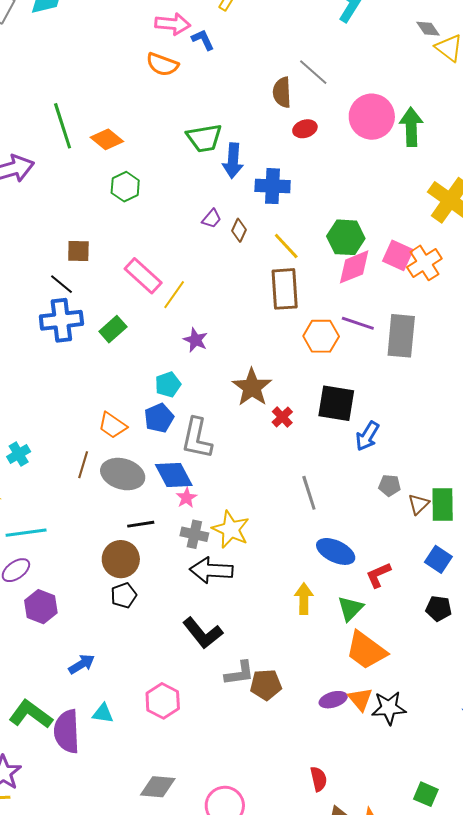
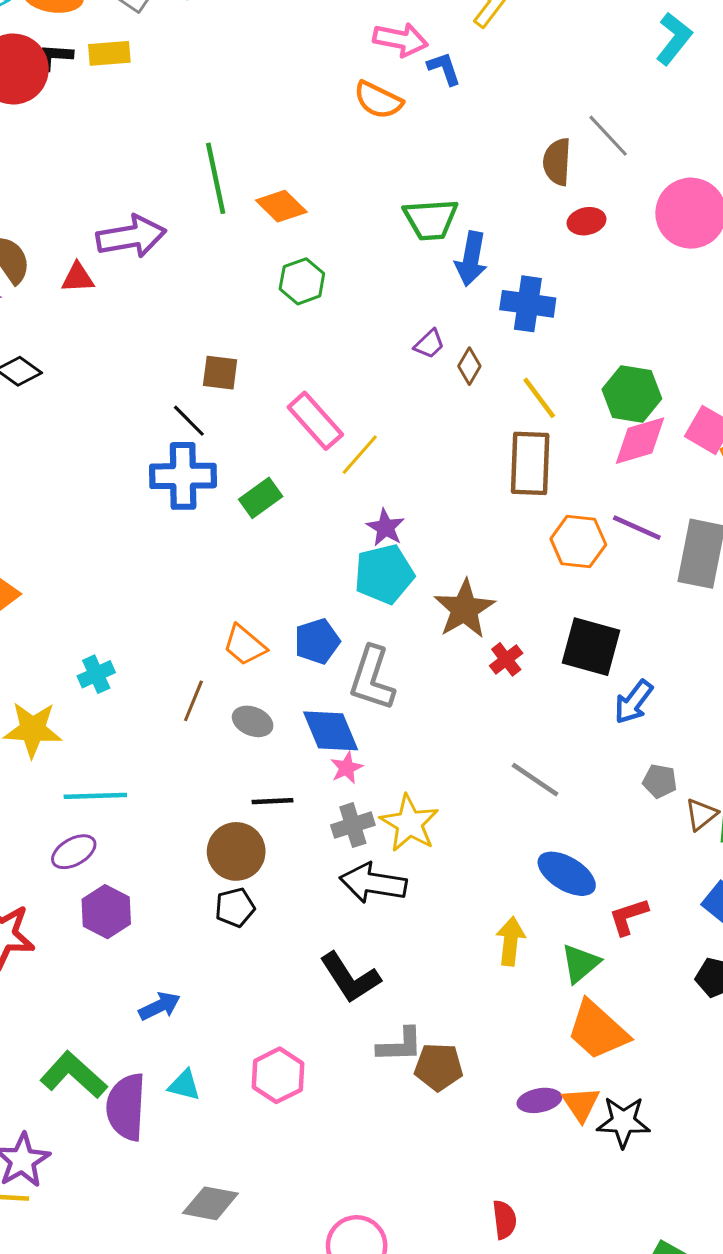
cyan pentagon: (168, 384) -> (384, 574), moved, size x1.5
gray ellipse: (123, 474) -> (253, 721), size x0.6
gray line: (309, 493) -> (535, 780), turned -44
gray cross: (194, 534) -> (353, 825), turned -36
gray diamond: (158, 787) -> (210, 1203), moved

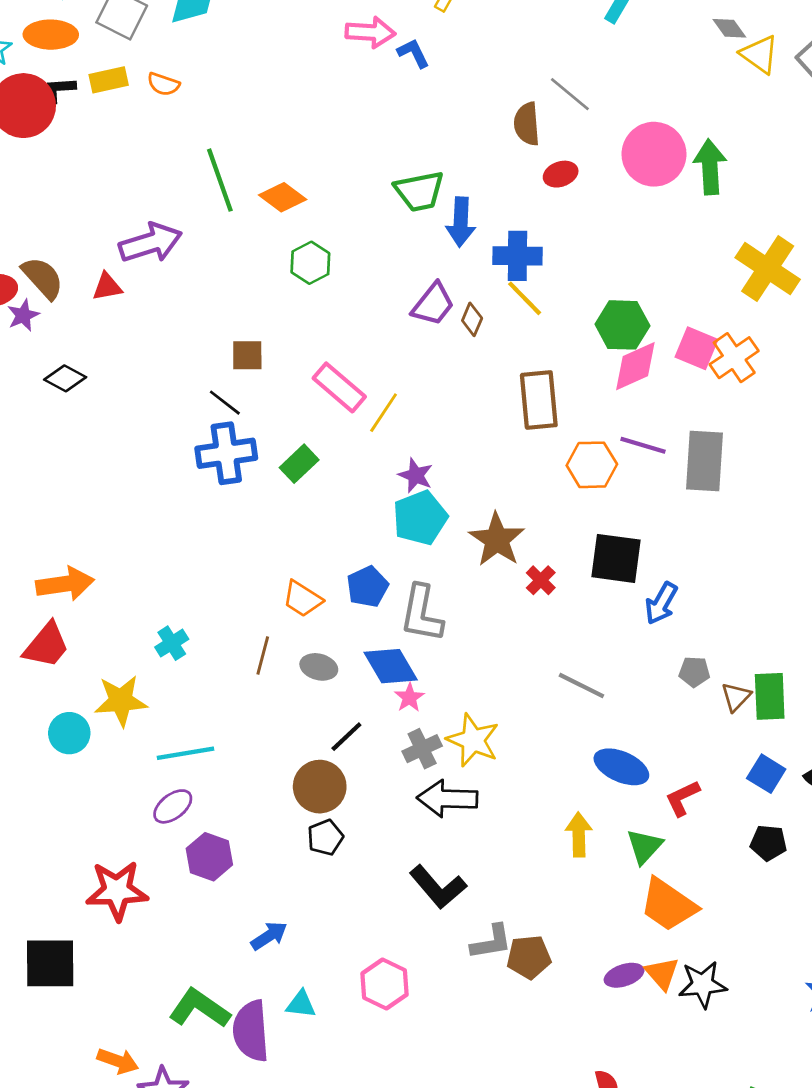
orange semicircle: (378, 100) -> (163, 84), moved, size x0.7
purple trapezoid: (429, 344) -> (433, 304), size x1.6
yellow line: (539, 398) -> (525, 298), moved
black line: (272, 801) -> (346, 737), turned -33

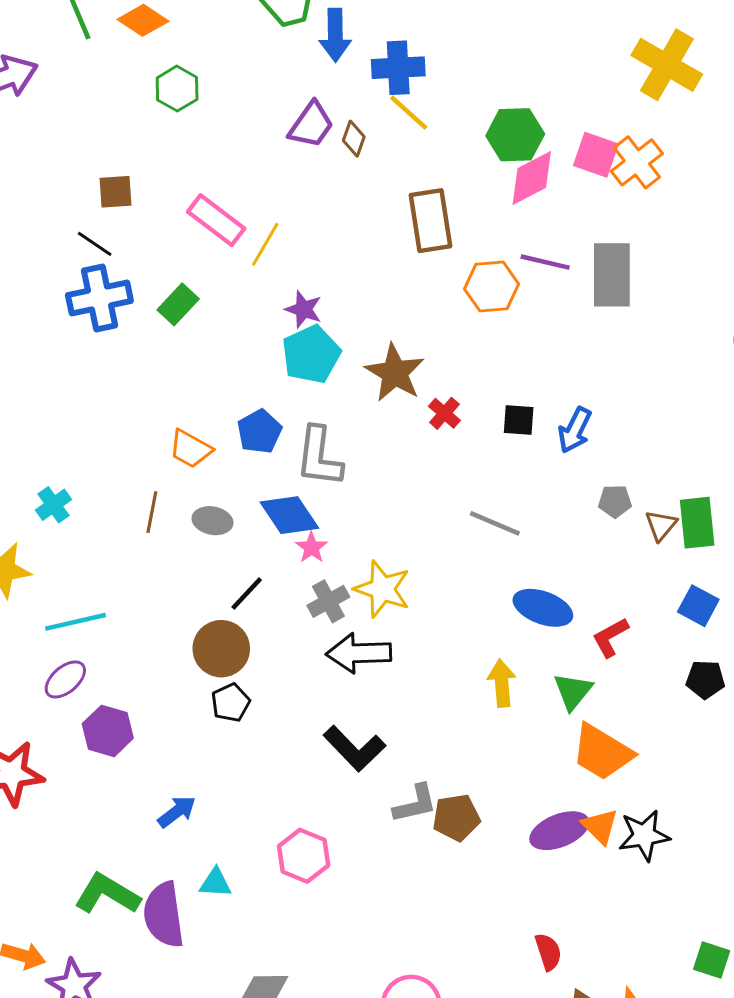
black square: (616, 558) -> (519, 420), moved, size x0.6
purple ellipse: (624, 975) -> (559, 831), size x1.4

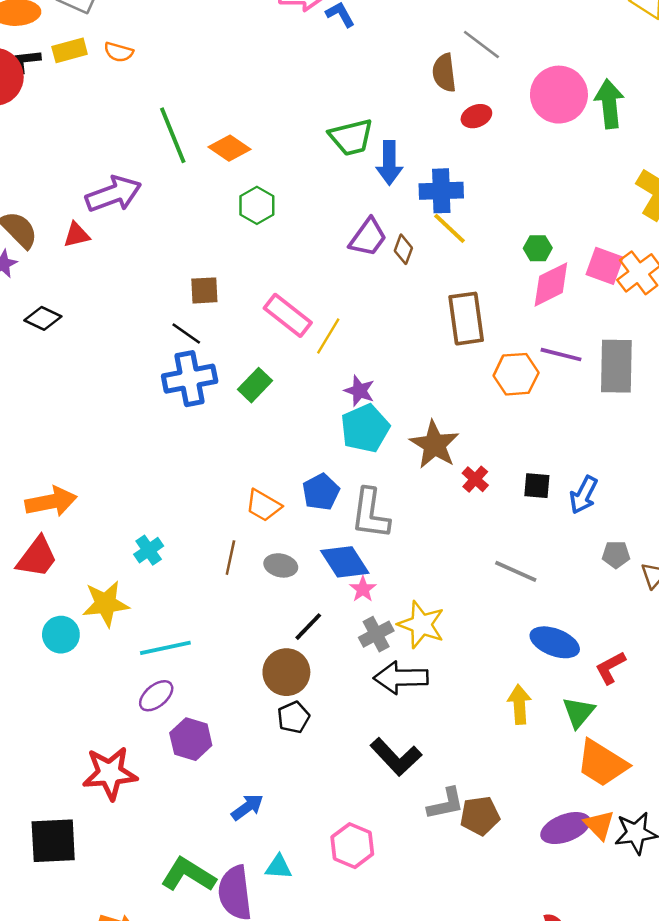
green hexagon: (515, 135) -> (538, 248), size x0.6

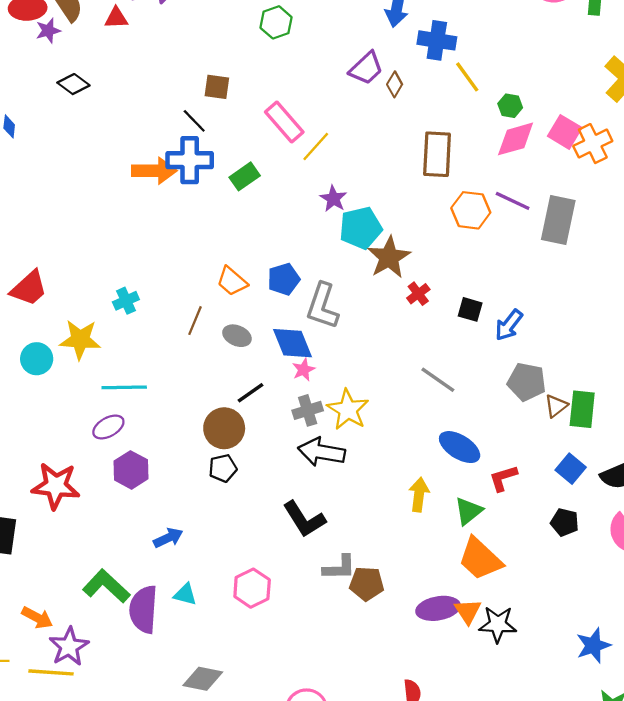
yellow line: (449, 228) -> (467, 77), moved
cyan pentagon: (365, 428) -> (361, 228), moved
orange arrow: (51, 502) -> (154, 171), moved
gray pentagon: (616, 555) -> (527, 382), size x1.6

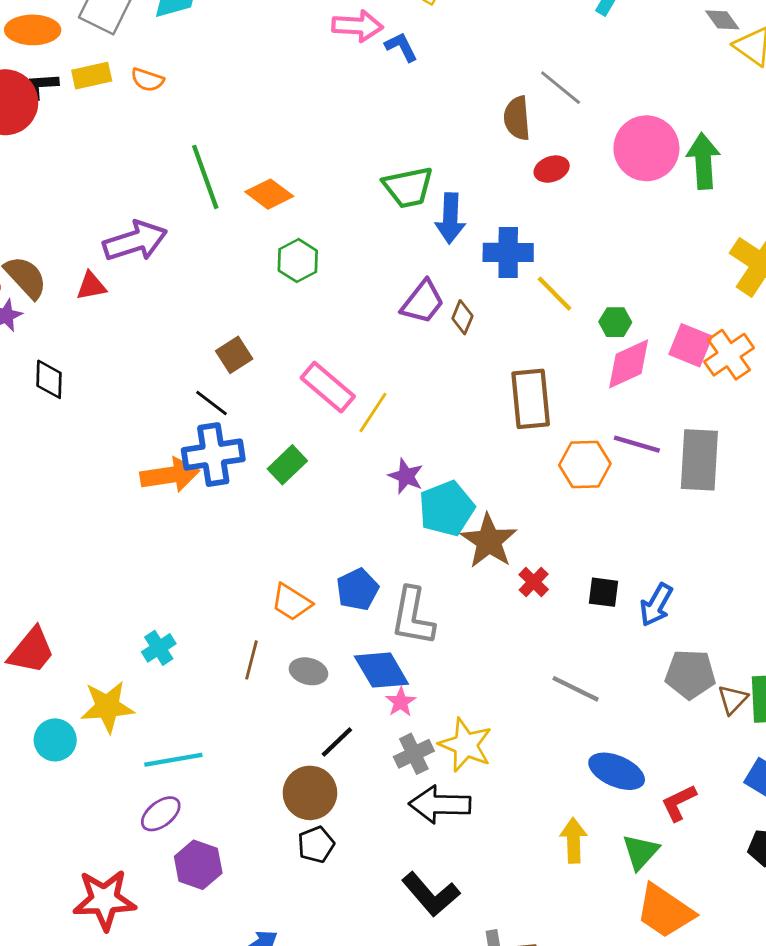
black diamond: (73, 84) -> (49, 379), turned 64
brown square: (217, 87) -> (234, 355), turned -32

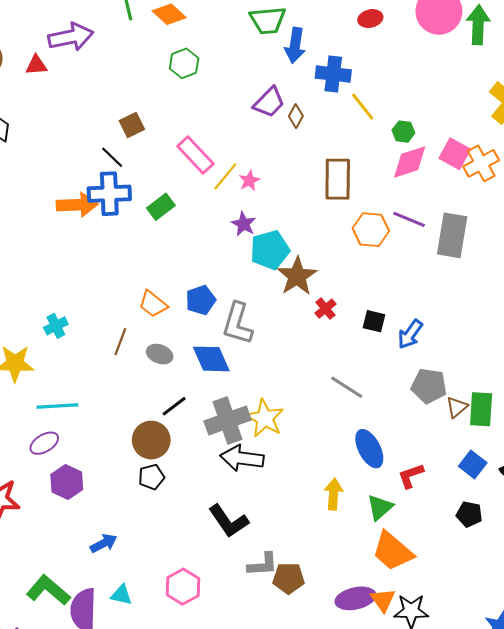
pink star: (401, 702) -> (249, 181), moved
gray cross: (414, 754) -> (228, 421), size x1.6
blue ellipse: (617, 771) -> (369, 449), turned 33

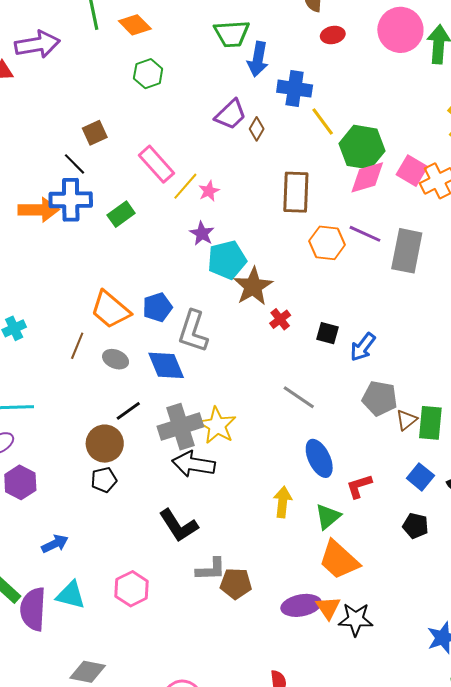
green hexagon: (403, 132) -> (362, 147), size x2.0
orange trapezoid: (153, 304) -> (110, 310), size x1.4
cyan triangle: (121, 595) -> (71, 595), size x1.4

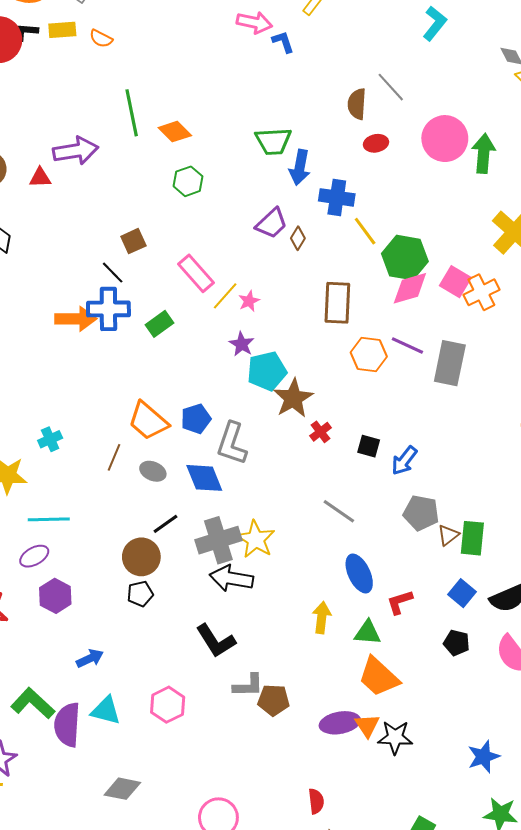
green triangle: (328, 517) -> (368, 633), turned 44

